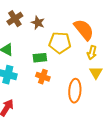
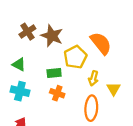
brown star: (38, 23) -> (52, 36), size x1.5
yellow pentagon: (60, 43) -> (75, 57), turned -30
yellow arrow: (92, 53) -> (93, 78), moved

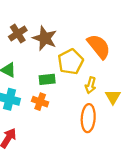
orange cross: (57, 93) -> (40, 102), moved

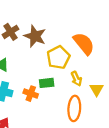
green rectangle: (47, 79) -> (47, 83), moved
yellow arrow: (91, 85) -> (76, 79), turned -40

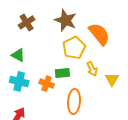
brown star: (35, 36) -> (66, 20), moved
orange ellipse: (74, 108) -> (74, 102), moved

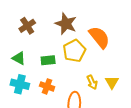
yellow arrow: (92, 69) -> (92, 82), moved
green rectangle: (62, 73) -> (48, 60), moved

